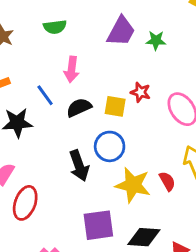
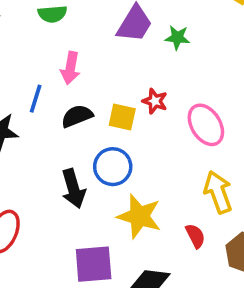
blue line: (45, 95) -> (36, 99), turned 50
red semicircle: (167, 181) -> (195, 236), moved

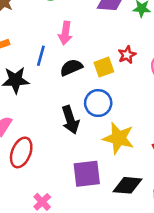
red star: (155, 101) -> (127, 55), turned 30
yellow square: (122, 117) -> (104, 67), turned -30

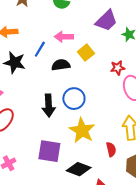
pink arrow: (65, 33) -> (64, 37), turned 66
red star: (127, 55) -> (118, 68), moved
yellow square: (104, 67) -> (86, 53), moved, turned -35

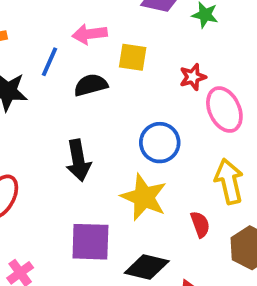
yellow square: (86, 53) -> (133, 57), turned -35
blue circle: (74, 99) -> (160, 143), moved

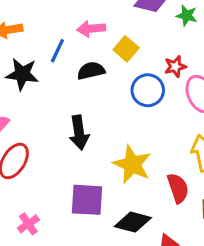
yellow square: (133, 57) -> (126, 49), turned 30
blue circle: (160, 143) -> (148, 90), moved
red semicircle: (200, 224) -> (178, 188), size x1.4

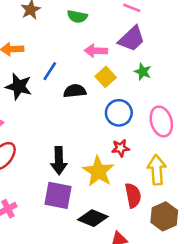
green star: (187, 16) -> (143, 72), moved
pink arrow: (91, 29) -> (96, 51), moved
red star: (175, 66) -> (120, 148), moved
black arrow: (79, 133) -> (59, 161), moved

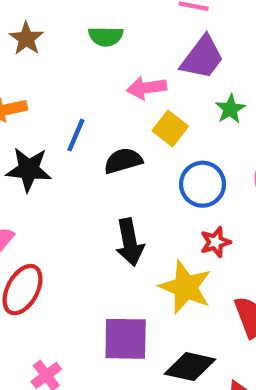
green star: (143, 72) -> (230, 109), turned 30
black arrow: (59, 161) -> (130, 242), moved

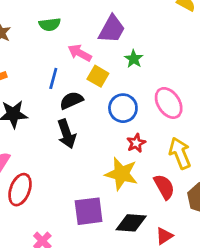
pink arrow: (147, 88) -> (80, 53), turned 45
blue line: (76, 135) -> (53, 78), moved
black arrow: (130, 242) -> (67, 134), moved

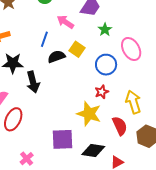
yellow square: (98, 76) -> (77, 49), moved
pink ellipse: (169, 103) -> (131, 49), moved
blue circle: (123, 108) -> (106, 65), moved
black arrow: (67, 134) -> (33, 82), moved

